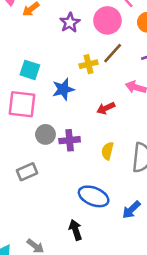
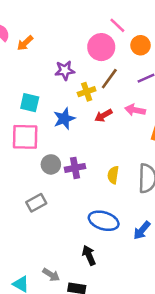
purple star: (70, 23) -> (65, 70), moved, turned 30
red arrow: (106, 108) -> (103, 116), moved

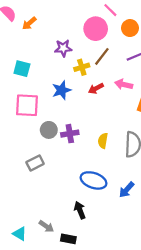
cyan square: (30, 103) -> (22, 69), moved

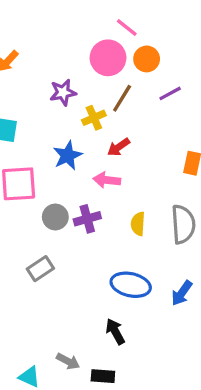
orange circle: (130, 28) -> (147, 59), moved
pink arrow: (124, 84) -> (107, 180), moved

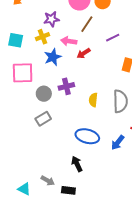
purple line: (170, 93) -> (113, 38), moved
yellow cross: (94, 118) -> (42, 37), moved
pink arrow: (107, 180) -> (69, 41), moved
purple cross: (87, 219) -> (66, 86), moved
gray rectangle: (40, 269) -> (43, 119), moved

